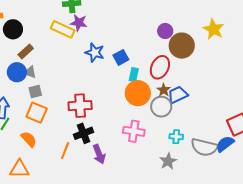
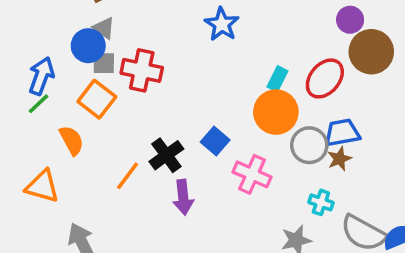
blue square: (121, 57) -> (215, 141), moved, turned -35
blue circle: (17, 72) -> (88, 46), moved
brown star: (164, 90) -> (339, 159), moved
red cross: (80, 106) -> (142, 70), moved
black cross: (84, 133) -> (166, 155), turned -30

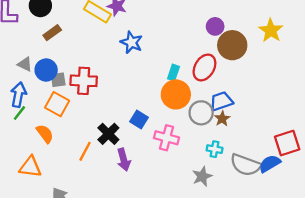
gray triangle: (104, 28) -> (25, 64), moved

